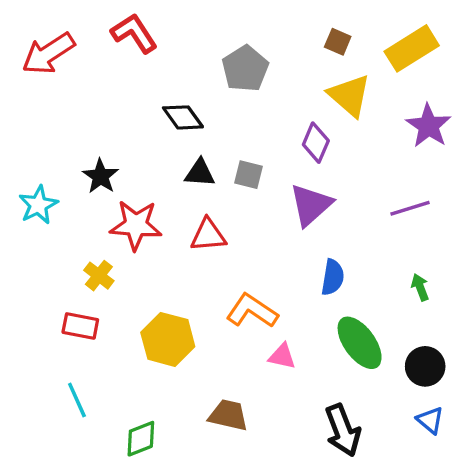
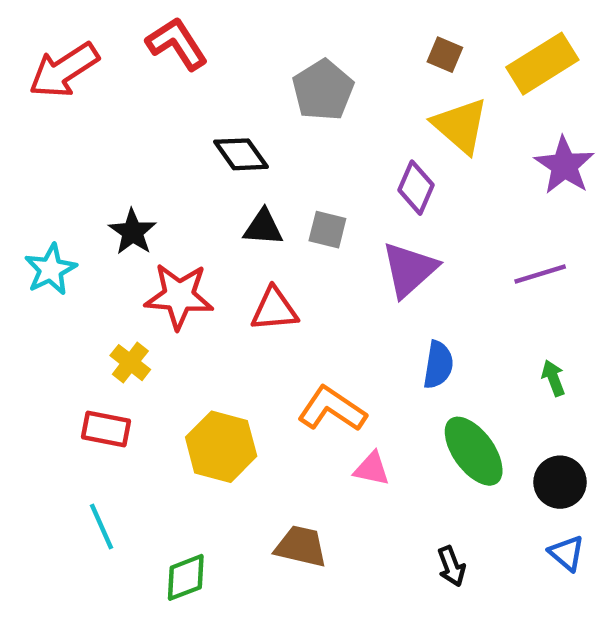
black arrow: (343, 430) -> (451, 566), size x0.6

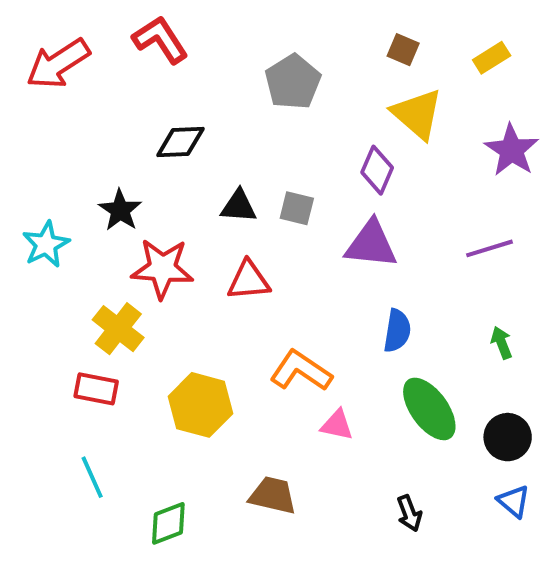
yellow rectangle: (542, 64) -> (492, 58), size x0.6
black diamond: (241, 154) -> (180, 142), moved, turned -57
purple triangle: (409, 270) -> (371, 244), turned 48
yellow cross: (130, 363) -> (118, 329), size x1.4

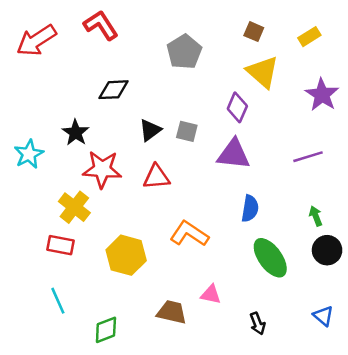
black triangle: (239, 206) -> (150, 130), turned -40
pink triangle: (337, 425) -> (211, 294), moved
black circle: (508, 437) -> (327, 250), moved

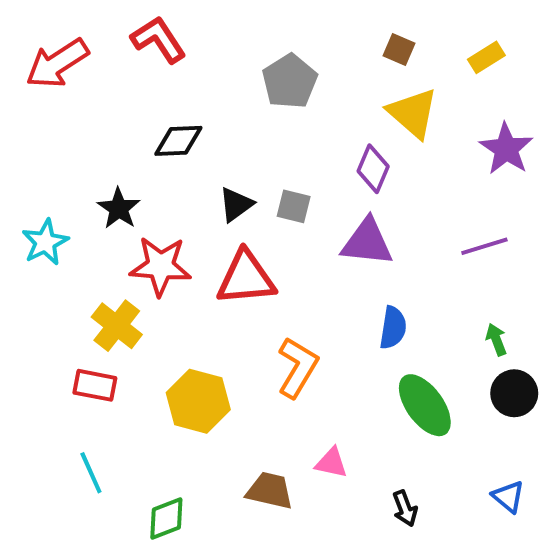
red triangle: (156, 177) -> (246, 278), size x1.4
orange L-shape: (189, 234) -> (298, 367), turned 87

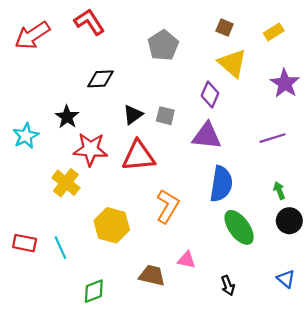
blue semicircle: (393, 328) -> (221, 184), size x1.5
red rectangle: (95, 385) -> (25, 243), moved
cyan line: (91, 473) -> (60, 248), moved

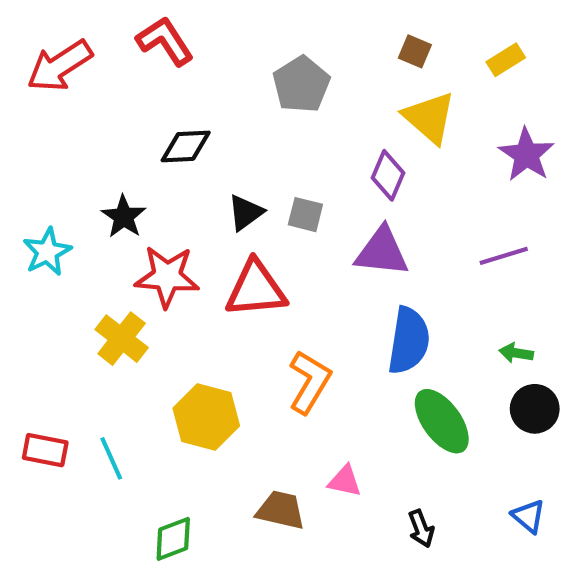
green arrow: (279, 191) -> (516, 353), turned -60

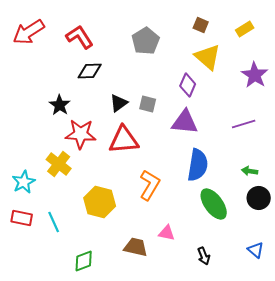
red L-shape: (165, 41) -> (80, 37), moved
cyan star: (47, 252) -> (24, 182), moved

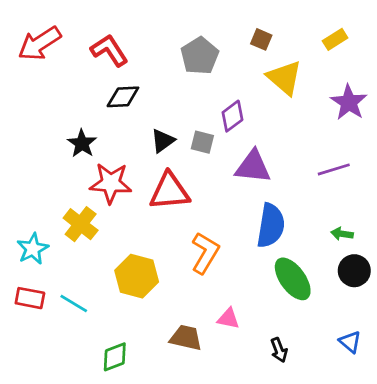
brown square: (201, 25) -> (261, 39), moved
purple diamond: (188, 85) -> (232, 116), moved, turned 30
cyan line: (54, 222) -> (74, 304), turned -35

